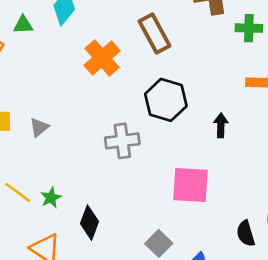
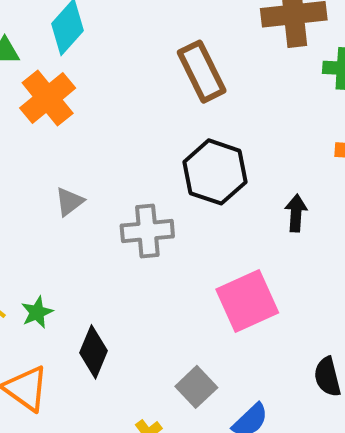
orange cross: (102, 58) -> (48, 98), moved
gray triangle: (39, 127) -> (69, 202), moved
pink square: (191, 185) -> (247, 301), turned -30

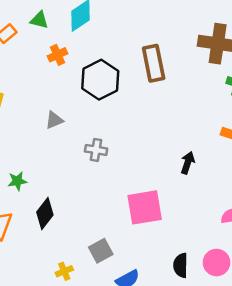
orange cross: (48, 98) -> (57, 55), size x0.6
black hexagon: (215, 172) -> (100, 80), moved
gray cross: (147, 231) -> (96, 150), size x0.7

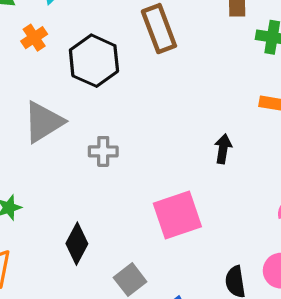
gray triangle: (54, 120) -> (43, 122), size x1.8
black diamond: (45, 214) -> (77, 244), moved

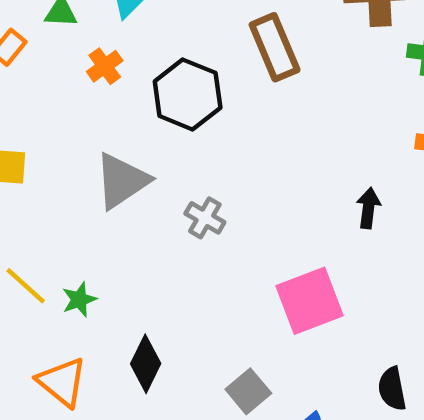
gray cross: (103, 151) -> (205, 218), turned 32
black diamond: (77, 244) -> (146, 364), moved

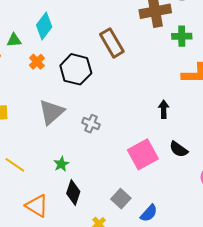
green star: (79, 300) -> (61, 164), moved
black semicircle: (392, 389) -> (179, 149), moved, turned -36

